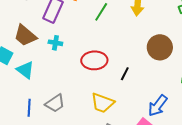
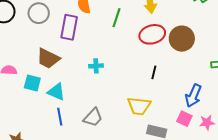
cyan cross: (55, 43) -> (96, 66), moved
red ellipse: (94, 60) -> (152, 34), moved
blue line: (29, 108) -> (60, 117), moved

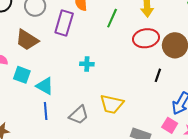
brown trapezoid: (48, 58) -> (27, 40), moved
black line: (154, 72) -> (158, 75), moved
yellow trapezoid: (139, 106) -> (112, 104), moved

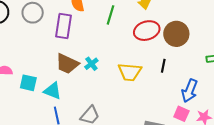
brown trapezoid: (27, 40) -> (67, 64), moved
cyan cross: (87, 64) -> (91, 64), turned -32
yellow trapezoid: (112, 104) -> (130, 72), moved

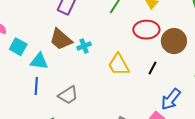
yellow trapezoid: (130, 72) -> (119, 65), turned 40
cyan triangle: (53, 91) -> (39, 61), turned -30

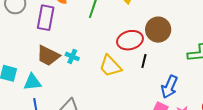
red ellipse: (146, 30) -> (130, 40), moved
cyan cross: (84, 46) -> (72, 56), turned -32

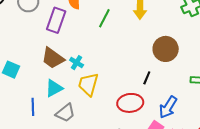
red ellipse: (130, 40) -> (130, 103), moved
yellow trapezoid: (110, 66) -> (88, 84), moved, turned 50
cyan triangle: (32, 82) -> (54, 88), moved, turned -30

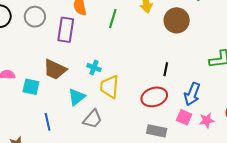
brown circle: (166, 49) -> (177, 20), moved
brown trapezoid: (53, 58) -> (55, 70), moved
blue line: (33, 107) -> (48, 122), moved

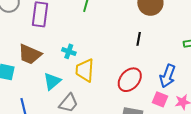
black line: (166, 69) -> (139, 39), moved
red ellipse: (154, 97) -> (130, 80), turned -30

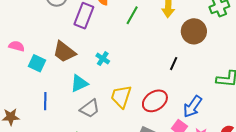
yellow trapezoid: (85, 70) -> (121, 97), moved

